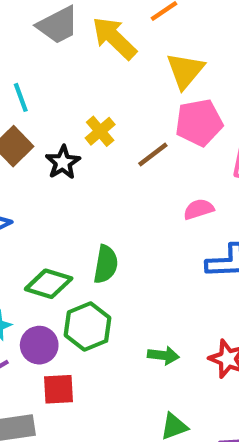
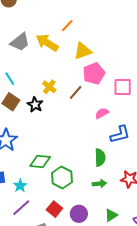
yellow triangle: (185, 71) -> (83, 51), turned 42
green semicircle: (106, 264) -> (100, 157), moved
purple circle: (39, 345) -> (79, 214), moved
red square: (58, 389) -> (54, 209), turned -35

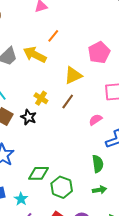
yellow triangle: (83, 51) -> (73, 75), moved
pink pentagon: (94, 73) -> (99, 53), moved

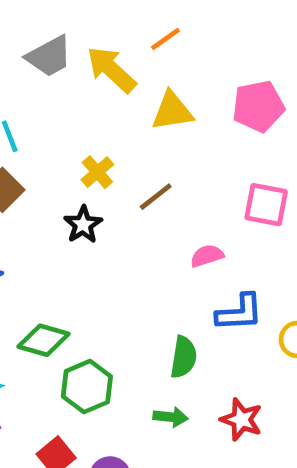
yellow triangle: (73, 75) -> (172, 111), moved
black star: (28, 117) -> (83, 225), moved

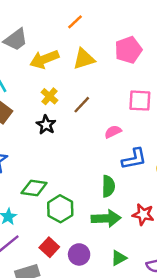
yellow arrow: (111, 70) -> (44, 59), moved, turned -56
green arrow: (171, 417) -> (106, 218), size x1.6

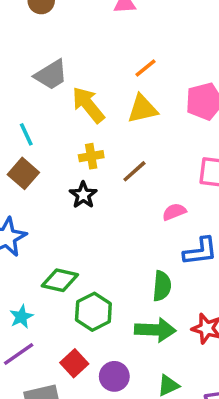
orange line: (75, 22) -> (145, 68), moved
yellow arrow: (44, 59) -> (88, 105), turned 68
yellow cross: (50, 96) -> (91, 156), turned 35

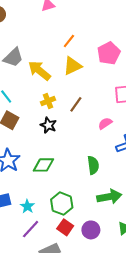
green diamond: (60, 280) -> (44, 165), moved
green semicircle: (162, 286) -> (93, 165), moved
green hexagon: (93, 312) -> (62, 204), moved

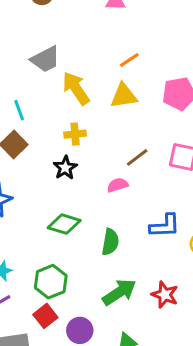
brown line: (76, 104) -> (137, 157), moved
pink semicircle: (105, 123) -> (118, 185), moved
green diamond: (44, 165) -> (64, 224), moved
green arrow: (109, 197) -> (119, 292), turned -40

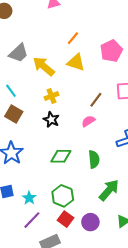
yellow triangle: (124, 96) -> (76, 62), turned 42

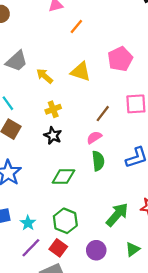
orange line: (73, 38) -> (76, 27), moved
yellow arrow: (44, 66) -> (45, 76), size x0.7
green semicircle: (94, 159) -> (98, 161), moved
red square: (66, 219) -> (58, 248), moved

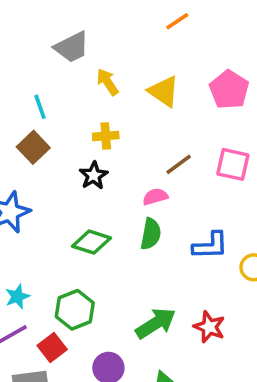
pink pentagon: (120, 59) -> (229, 90), turned -30

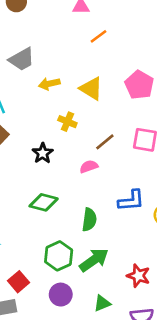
yellow arrow: (107, 82) -> (49, 84), turned -66
yellow cross: (106, 136) -> (67, 122), moved, turned 30
green semicircle: (151, 234) -> (89, 220), moved
green hexagon: (75, 310) -> (59, 256), moved
red star: (209, 327) -> (138, 276), moved

